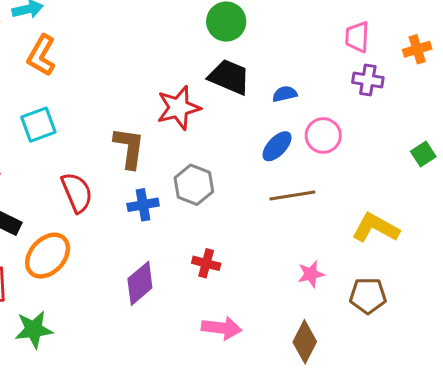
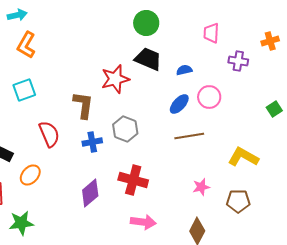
pink trapezoid: (357, 37) -> (211, 33), moved
orange ellipse: (48, 256) -> (30, 175), size x0.7
red cross: (206, 263) -> (133, 180), size x1.6

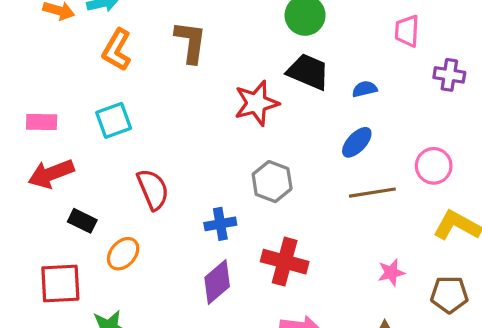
pink circle: (209, 97) -> (434, 166), moved
brown L-shape: (83, 105) -> (191, 42), moved
blue cross: (92, 142) -> (220, 224), moved

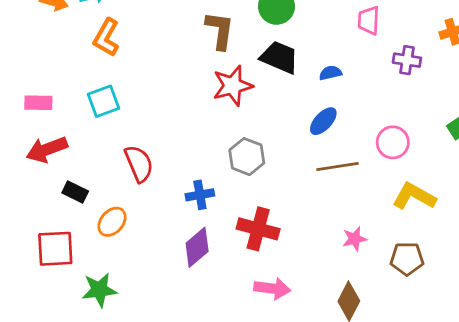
brown L-shape: (191, 42) -> (220, 30), moved

